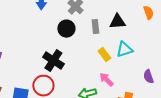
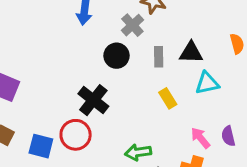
cyan triangle: (124, 50) -> (207, 83), moved
pink arrow: (106, 80) -> (200, 138), moved

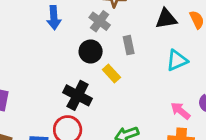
black triangle: (191, 53) -> (166, 19), moved
yellow rectangle: (168, 98) -> (111, 73), moved

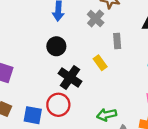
black circle: (91, 51) -> (56, 46), moved

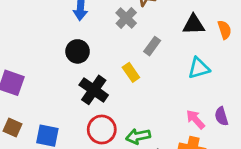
gray rectangle: (117, 41) -> (152, 46), turned 40
red circle: (58, 105) -> (102, 129), moved

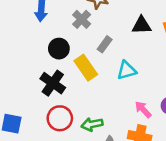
black circle: (78, 51) -> (59, 49), moved
cyan triangle: (199, 68) -> (127, 70), moved
yellow rectangle: (131, 72) -> (86, 68), size x1.5

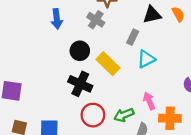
gray rectangle: (105, 44) -> (133, 37), moved
pink arrow: (143, 109) -> (149, 101), moved, turned 30

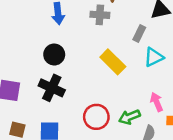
gray cross: (96, 20) -> (100, 15), turned -30
black circle: (80, 51) -> (54, 54), moved
black cross: (80, 84) -> (52, 88), moved

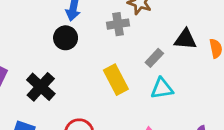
gray cross: (100, 15) -> (118, 24), turned -30
black circle: (54, 54) -> (66, 38), moved

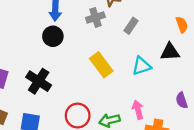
black triangle: (185, 39) -> (170, 52), moved
gray rectangle: (154, 58) -> (131, 26), moved

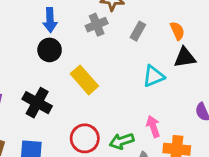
orange semicircle: (182, 25) -> (177, 31), moved
yellow rectangle: (101, 65) -> (84, 80), moved

